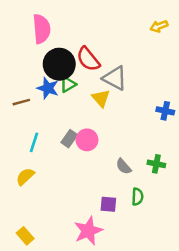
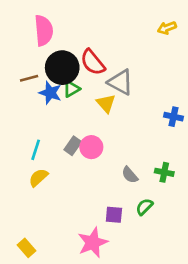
brown line: (21, 102) -> (29, 78), moved
yellow semicircle: (25, 176) -> (38, 178), moved
green semicircle: (137, 197) -> (144, 207), turned -138

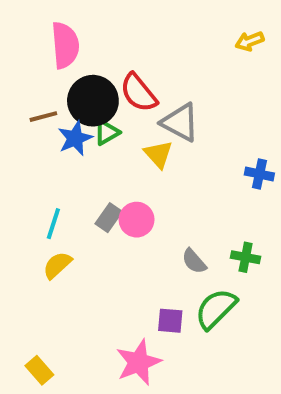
blue star: (50, 93) -> (75, 138), turned 30
green semicircle: (144, 207) -> (216, 309), size x1.6

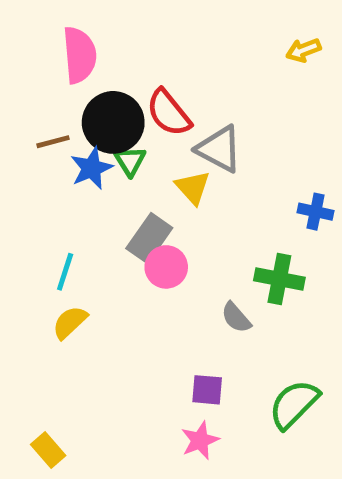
green triangle: (107, 132) -> (130, 161), turned -32
gray rectangle: (109, 218) -> (149, 238), moved, size x1.4
green cross: (246, 257) -> (279, 279), moved, size x1.4
green semicircle: (216, 309) -> (294, 404), moved
pink star: (139, 362) -> (200, 440), moved, size x0.7

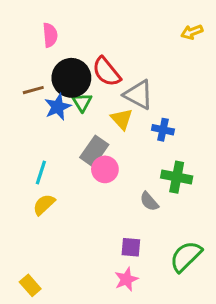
pink semicircle: (79, 55) -> (50, 35), size x0.7
blue cross: (316, 212) -> (163, 130), moved

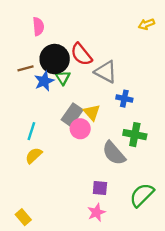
yellow triangle: (122, 119) -> (92, 112), moved
gray semicircle: (149, 201) -> (114, 153), size x1.6

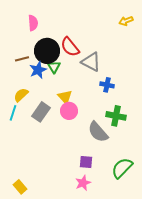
yellow triangle: (92, 112) -> (65, 97), moved
gray rectangle: (72, 115) -> (41, 112), moved
cyan line: (31, 131) -> (13, 113), moved
yellow semicircle: (34, 155) -> (21, 95), moved

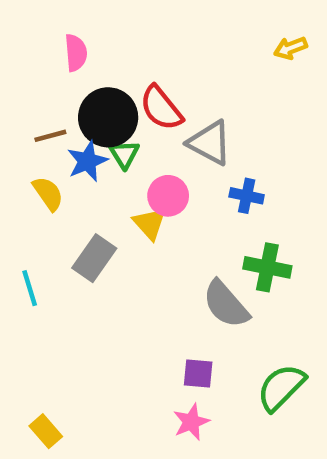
yellow semicircle: (21, 95) -> (48, 193), moved, turned 98
pink circle: (69, 111) -> (168, 196), moved
cyan line: (13, 113) -> (30, 288), moved, turned -35

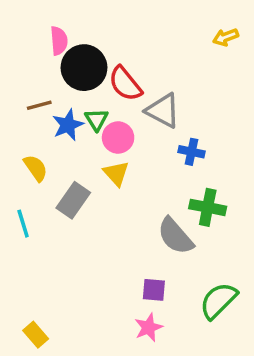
black circle: (108, 117) -> (84, 68), moved
yellow semicircle: (48, 193) -> (36, 168), moved
pink circle: (168, 196) -> (118, 138), moved

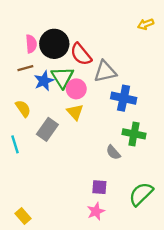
pink semicircle: (59, 41) -> (31, 44), moved
gray triangle: (163, 111) -> (105, 72), turned -40
green triangle: (97, 120) -> (62, 77), size x1.5
blue cross: (192, 152) -> (124, 98), size x1.5
gray semicircle: (175, 236) -> (113, 152), size x0.6

